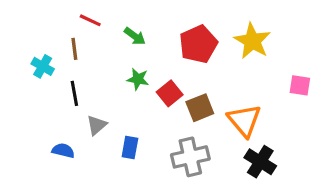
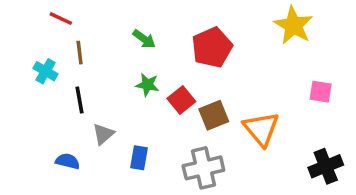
red line: (90, 20) -> (61, 19), moved
yellow star: (252, 41) -> (293, 25), moved
black cross: (260, 162) -> (326, 166), moved, turned 36

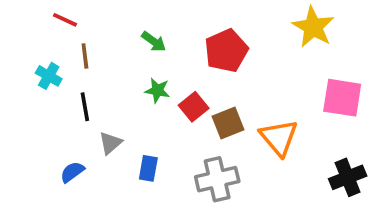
pink square: (321, 92) -> (342, 98), size x1.6
blue semicircle: (68, 161) -> (72, 172), turned -50

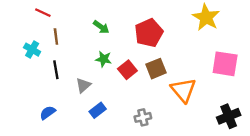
brown square: (228, 123) -> (156, 69), moved
gray triangle: (110, 143) -> (83, 85), moved
blue rectangle: (148, 168) -> (98, 110), turned 42
gray cross: (217, 179) -> (143, 117), size x0.6

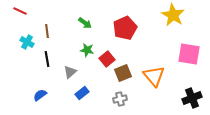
red line: (43, 13) -> (20, 11), moved
brown square: (156, 69) -> (123, 73), moved

